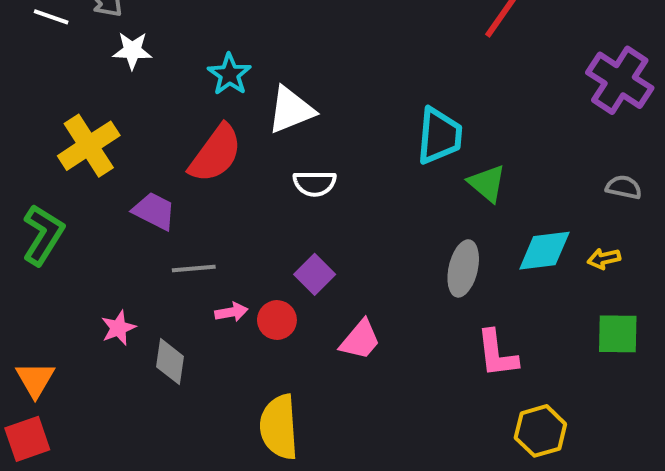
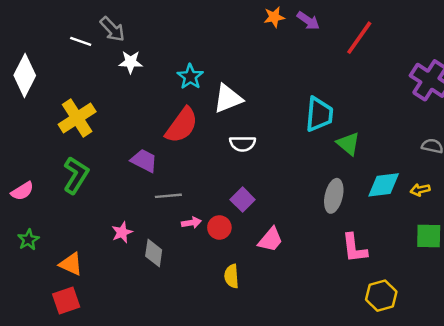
yellow cross: (89, 146) -> (77, 118), moved
orange triangle: (35, 379) -> (71, 264), turned -35
yellow semicircle: (279, 427) -> (232, 276), moved, size x0.6

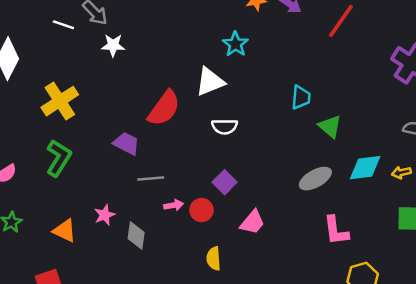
cyan star: (190, 77) -> (235, 44), moved
cyan trapezoid: (319, 114) -> (301, 97), size x0.7
gray ellipse: (334, 196) -> (315, 179), turned 48
orange triangle: (71, 264) -> (65, 231), moved

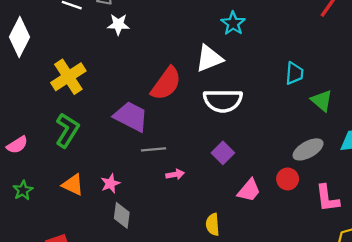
white semicircle: (225, 126) -> (223, 101), size x1.6
purple trapezoid: (126, 143) -> (131, 116), size x1.4
red circle: (202, 210) -> (288, 179), moved
orange triangle: (65, 231) -> (73, 185), moved
gray diamond: (136, 235) -> (122, 215), moved

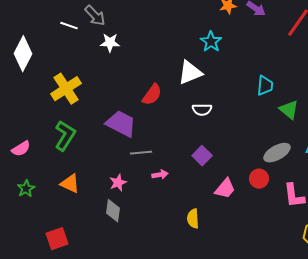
red semicircle: (166, 84) -> (152, 95), size x0.7
white semicircle: (223, 101) -> (202, 110), size x0.6
pink star: (110, 184) -> (118, 183), moved

